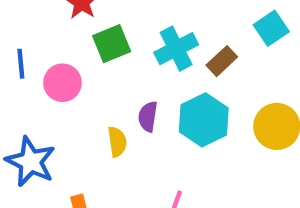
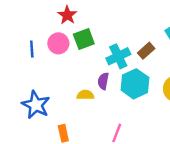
cyan cross: (176, 49) -> (118, 56), moved
pink circle: (63, 83) -> (58, 43), moved
yellow semicircle: (117, 142) -> (85, 95), turned -84

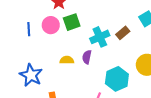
cyan hexagon: (135, 84) -> (117, 79), moved
yellow semicircle: (85, 95) -> (67, 60), moved

